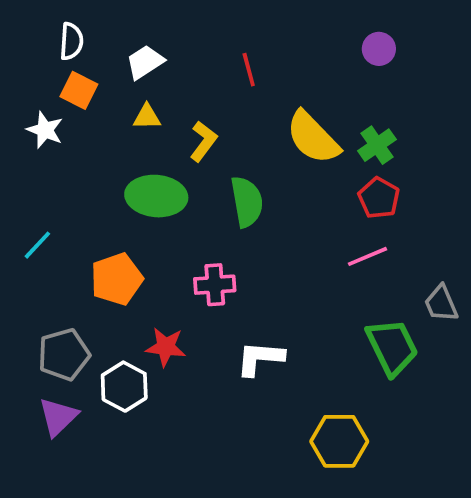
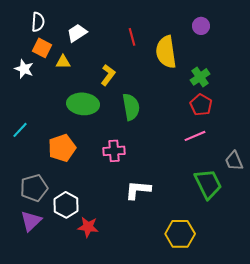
yellow triangle: (147, 117) -> (63, 62), moved
yellow semicircle: (313, 138) -> (166, 52), moved, turned 36
red star: (166, 347) -> (88, 227), moved

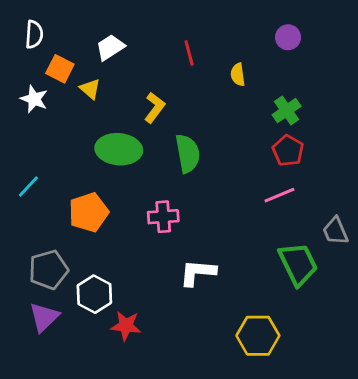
white semicircle: (38, 22) -> (34, 34), moved
yellow semicircle: (166, 52) -> (238, 75), size x0.5
yellow triangle: (63, 62) -> (90, 89), turned 42

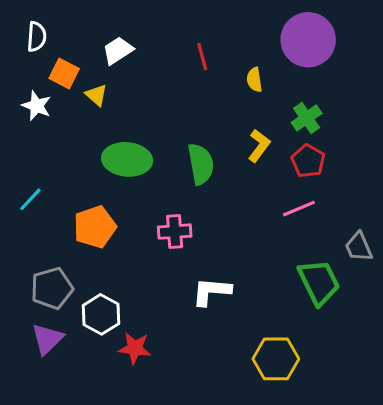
purple circle: (288, 37) -> (308, 40), size x2.0
yellow L-shape: (155, 108) -> (259, 146), moved

